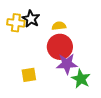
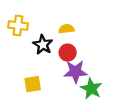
black star: (31, 19) -> (43, 45), moved
red circle: (60, 47) -> (68, 53), size x0.6

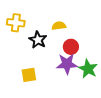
red circle: (68, 53) -> (71, 47), moved
green star: (91, 89) -> (88, 69), moved

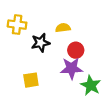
black star: (38, 40) -> (41, 43), turned 30
green star: (88, 69) -> (91, 85), moved

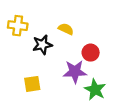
yellow semicircle: (63, 28) -> (66, 29), turned 32
red circle: (76, 50) -> (91, 53), moved

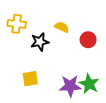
red circle: (91, 53) -> (88, 40), moved
purple star: (75, 72) -> (70, 86), moved

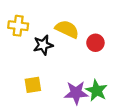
yellow semicircle: (62, 27) -> (67, 29), size x1.5

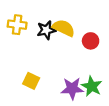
black star: (43, 45) -> (46, 30), moved
yellow square: (33, 85) -> (31, 81), turned 35

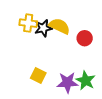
yellow cross: (17, 25) -> (28, 23), moved
yellow square: (31, 81) -> (38, 75), moved

